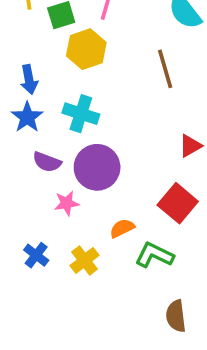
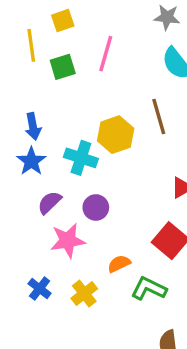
yellow hexagon: (86, 49) -> (116, 135), moved
purple semicircle: (47, 162) -> (49, 203), turned 115
purple circle: (97, 167) -> (96, 207), size x0.6
pink star: (67, 203) -> (68, 241), size x1.5

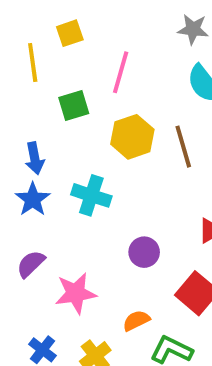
green square: (63, 67) -> (74, 106), moved
yellow hexagon: (116, 135) -> (132, 137), moved
purple semicircle: (49, 203) -> (31, 264), moved
purple circle: (96, 207) -> (144, 252), moved

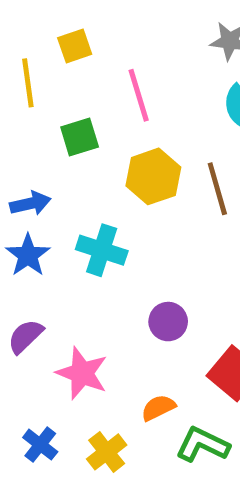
pink line: (121, 72) -> (139, 95), turned -33
blue arrow: (35, 158) -> (30, 203), turned -92
pink star: (76, 293) -> (82, 373), turned 30

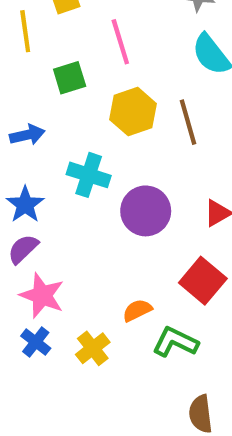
blue star: (28, 255) -> (25, 205), moved
purple circle: (168, 322) -> (146, 211), moved, size x1.5
pink star: (82, 373) -> (42, 295), moved

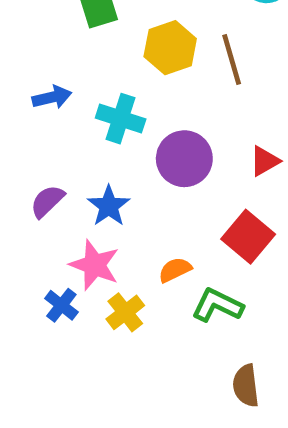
blue arrow: (27, 135) -> (52, 97), moved
blue star: (25, 205) -> (109, 206), moved
pink star: (42, 295) -> (95, 265), moved

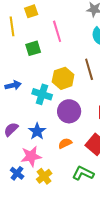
yellow hexagon: (170, 48) -> (63, 78), moved
pink star: (95, 265) -> (31, 156), turned -30
orange semicircle: (175, 270) -> (65, 143), moved

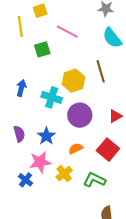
pink line: (57, 31) -> (67, 32), turned -45
blue arrow: (13, 85) -> (21, 88), turned -63
purple semicircle: (11, 129) -> (19, 134), turned 119
yellow cross: (44, 176) -> (64, 174), moved

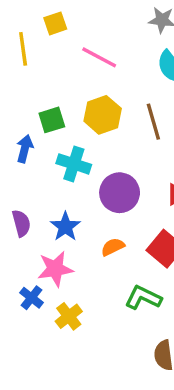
green square: (42, 49) -> (52, 120), moved
yellow hexagon: (74, 81) -> (103, 115), moved
yellow cross: (64, 174) -> (69, 316), moved

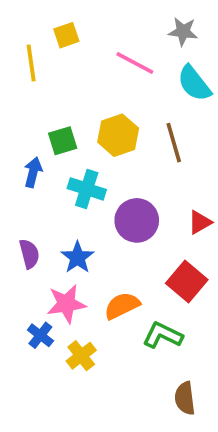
pink line: (99, 57) -> (135, 63), moved
orange semicircle: (113, 247) -> (122, 306), moved, size x1.4

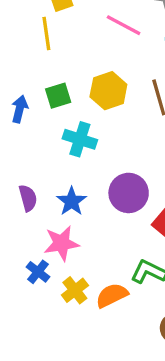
yellow line: (31, 63) -> (46, 34), moved
blue arrow: (33, 172) -> (20, 109), moved
purple circle: (137, 220) -> (129, 193), moved
orange semicircle: (122, 306) -> (112, 295), moved

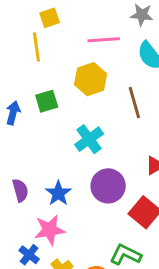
pink line: (124, 25) -> (104, 40), turned -32
yellow hexagon: (108, 91) -> (91, 79), moved
cyan cross: (80, 139) -> (89, 139), moved, turned 36

